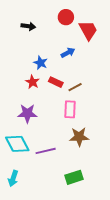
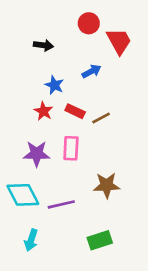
black arrow: (28, 26) -> (43, 45), moved
pink rectangle: (70, 109) -> (71, 148), moved
cyan arrow: (13, 178) -> (31, 240), moved

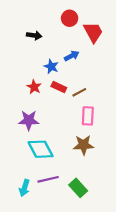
blue star: (54, 85) -> (51, 67), moved
pink rectangle: (71, 148) -> (88, 116), moved
cyan diamond: (23, 195) -> (41, 149), moved
purple line: (61, 204) -> (48, 179), moved
green rectangle: (100, 240) -> (78, 188), turned 66

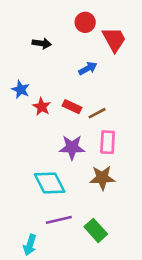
blue star: (51, 67) -> (21, 90), moved
purple star: (29, 120) -> (72, 147), moved
cyan arrow: (24, 188) -> (30, 245), moved

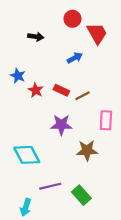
pink rectangle: (108, 142) -> (106, 120), moved
cyan diamond: (50, 183) -> (27, 155), moved

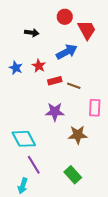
blue arrow: (75, 58) -> (67, 52), size x1.5
red star: (36, 90) -> (39, 66), moved
red rectangle: (61, 90) -> (55, 81), turned -40
brown line: (83, 96) -> (74, 86), turned 48
purple line: (50, 186) -> (34, 165), moved, turned 72

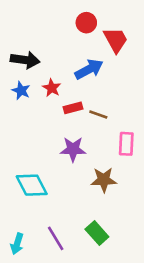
black arrow: (32, 33) -> (25, 60), moved, size x1.5
purple line: (34, 165) -> (56, 238), moved
cyan arrow: (23, 186) -> (17, 244), moved

